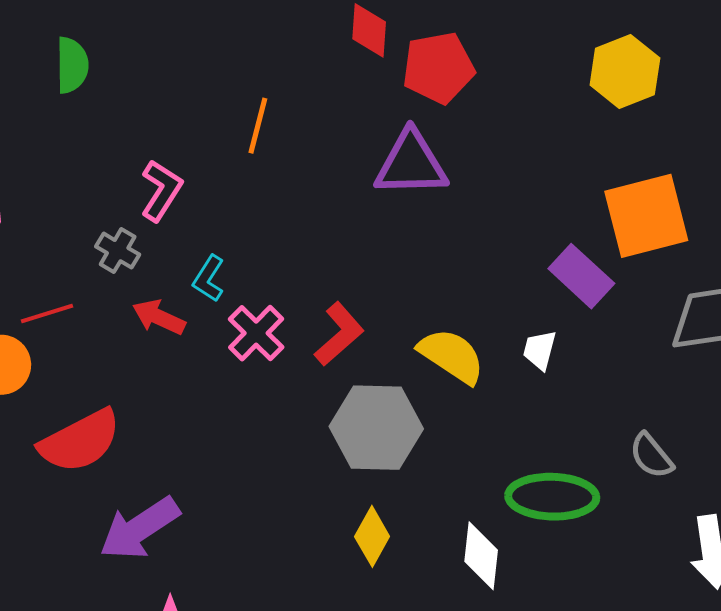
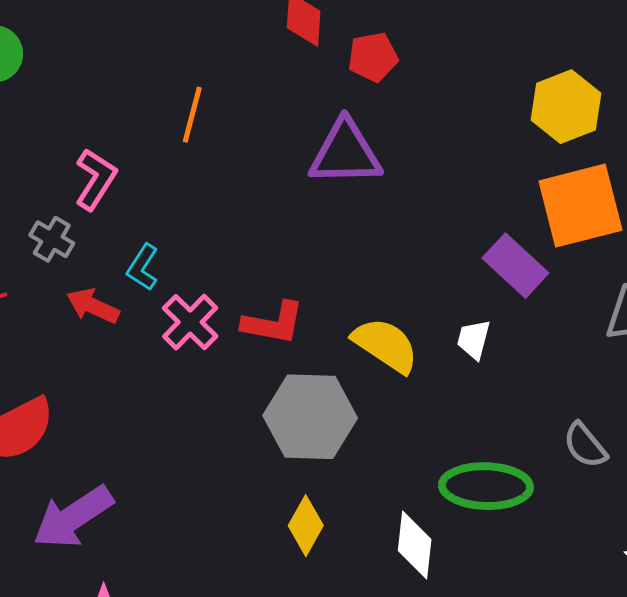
red pentagon: (438, 68) -> (373, 57), size x0.7
yellow hexagon: (625, 71) -> (566, 107), moved
red L-shape: (339, 334) -> (273, 323), turned 52

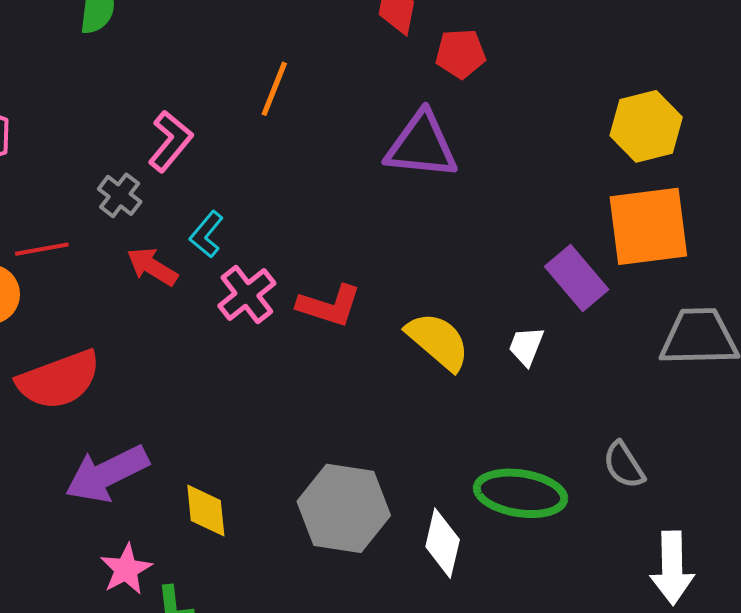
gray hexagon: (310, 417) -> (344, 508), moved
yellow diamond: (306, 526) -> (206, 510), moved, turned -42

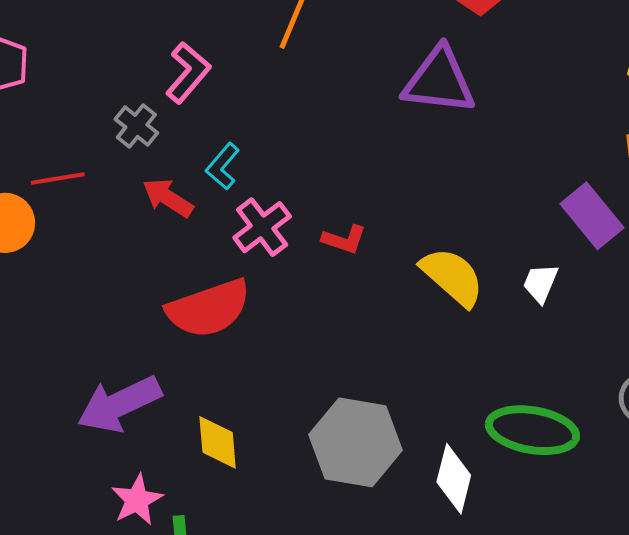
red L-shape: (329, 306) -> (344, 239), size x0.7
red semicircle: (59, 380) -> (209, 308), moved

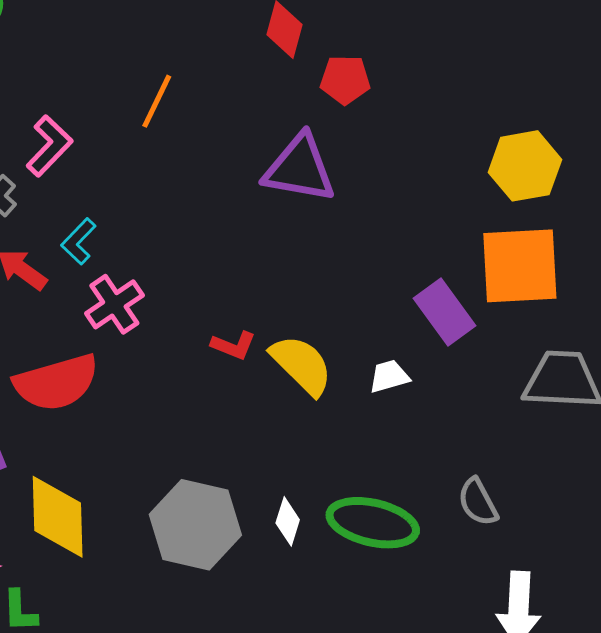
red L-shape: (344, 239) -> (234, 345), moved
white trapezoid: (540, 283) -> (389, 376), turned 48
yellow diamond: (218, 442) -> (58, 517), size x1.5
white diamond: (454, 479) -> (288, 521), moved, size x0.7

